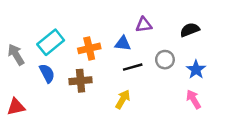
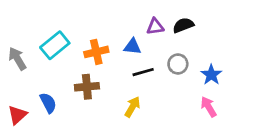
black semicircle: (190, 30) -> (183, 25), moved
blue semicircle: (47, 73) -> (48, 103), moved
red triangle: (16, 107) -> (17, 115), turned -30

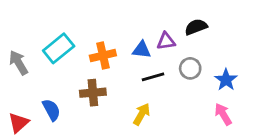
purple triangle: (155, 27) -> (166, 41), moved

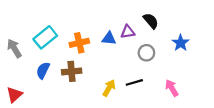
black semicircle: (196, 27) -> (151, 21), turned 70
black line: (153, 77) -> (134, 82), moved
blue star: (226, 80) -> (181, 43), moved
blue semicircle: (51, 110) -> (43, 70), moved, turned -126

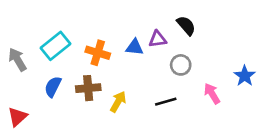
orange cross: (79, 43) -> (98, 53), turned 30
blue star: (181, 43) -> (245, 76), moved
yellow arrow: (109, 88) -> (118, 102), moved
pink arrow: (172, 88) -> (212, 94), moved

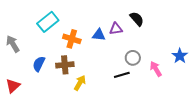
cyan rectangle: (56, 46) -> (48, 22), moved
gray circle: (181, 65) -> (133, 58), moved
yellow arrow: (118, 102) -> (80, 83), moved

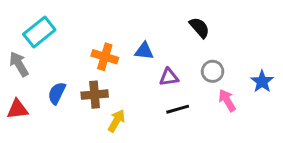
cyan rectangle: (48, 22) -> (39, 32), moved
purple triangle: (116, 29) -> (169, 77), moved
gray circle: (133, 58) -> (213, 71), moved
red triangle: (13, 86) -> (17, 109), moved, turned 35

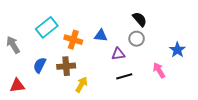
cyan rectangle: (39, 32) -> (47, 27), moved
gray circle: (213, 71) -> (137, 39), moved
blue star: (262, 82) -> (177, 50), moved
red triangle: (17, 109) -> (17, 86), moved

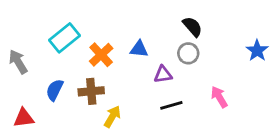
orange cross: (73, 40) -> (101, 55), turned 30
blue star: (177, 50) -> (257, 51), moved

